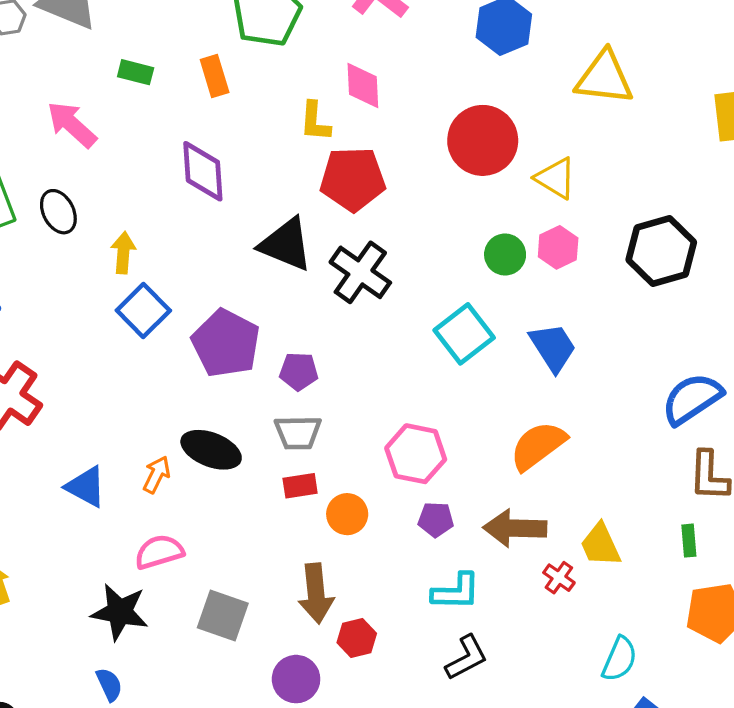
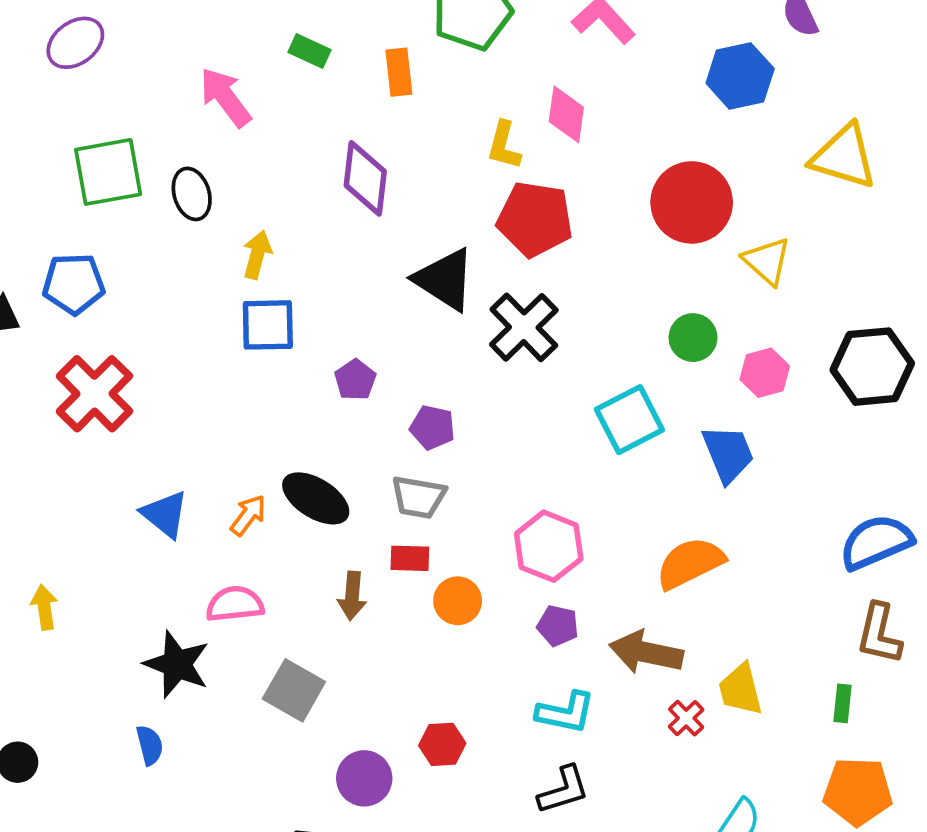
pink hexagon: (558, 247) -> (765, 373), moved
blue square: (143, 310) -> (268, 325), turned 33
purple pentagon: (226, 343) -> (355, 380), size x0.5
brown arrow: (316, 593) -> (352, 596), moved, size x0.7

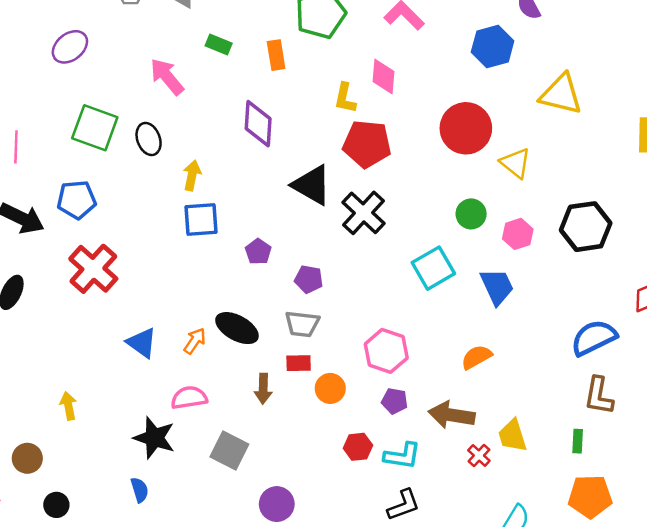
green square: (108, 172) -> (95, 128), turned 33
orange semicircle: (690, 563) -> (476, 357), size x0.7
red hexagon: (442, 744) -> (358, 447), moved

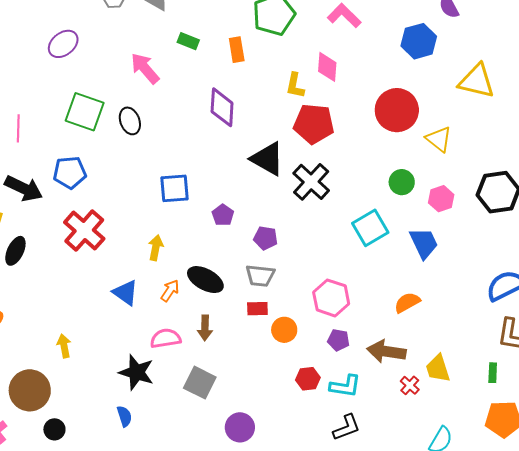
yellow arrow: (192, 175) -> (156, 248), moved
brown arrow: (263, 389) -> (205, 328), moved
brown circle: (27, 458) -> (30, 390), size x1.6

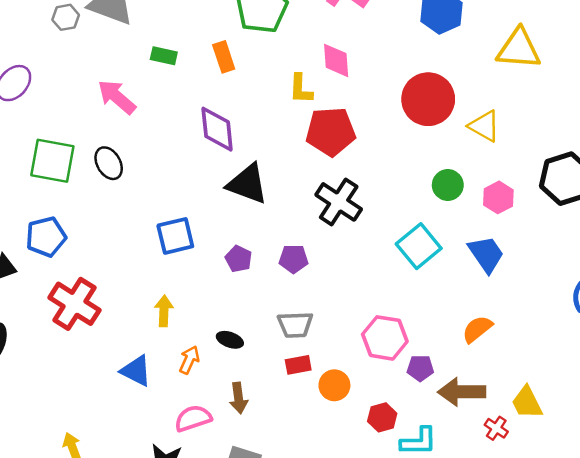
black triangle: (267, 159) -> (248, 184), moved
purple pentagon: (265, 238) -> (294, 259), moved
black ellipse: (205, 280) -> (230, 340), size x0.6
purple pentagon: (338, 340) -> (420, 368), moved
red hexagon: (308, 379) -> (382, 417), moved

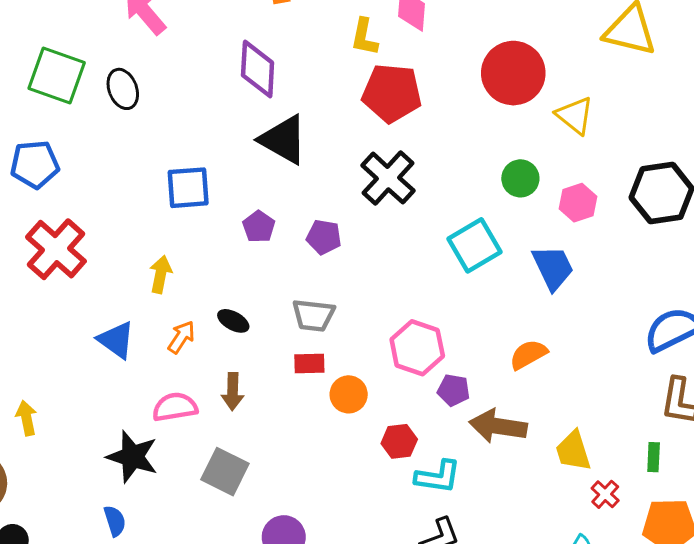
red cross: (496, 428) -> (605, 494), moved

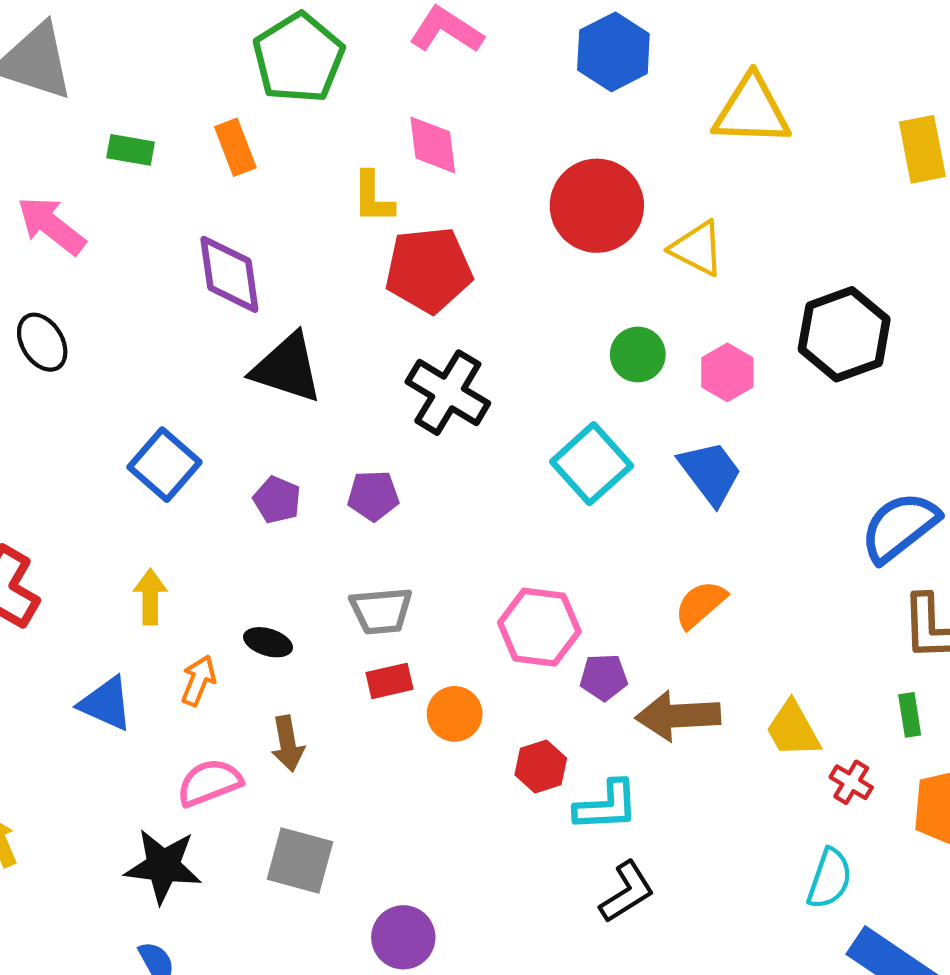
blue square: (188, 188) -> (164, 465), turned -33

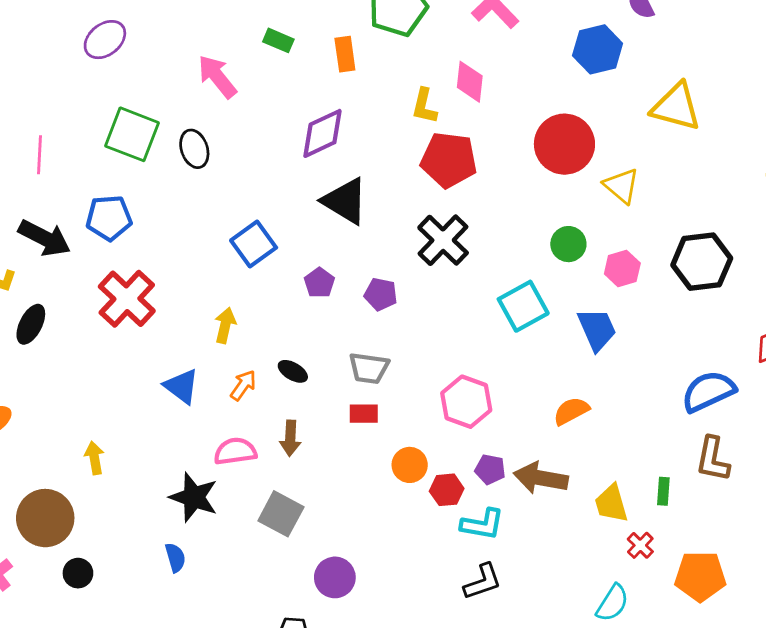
purple diamond: (229, 274) -> (322, 133), turned 60
purple pentagon: (604, 677) -> (490, 469), moved
orange circle: (455, 714) -> (410, 465), moved
green rectangle: (910, 715) -> (663, 491), moved

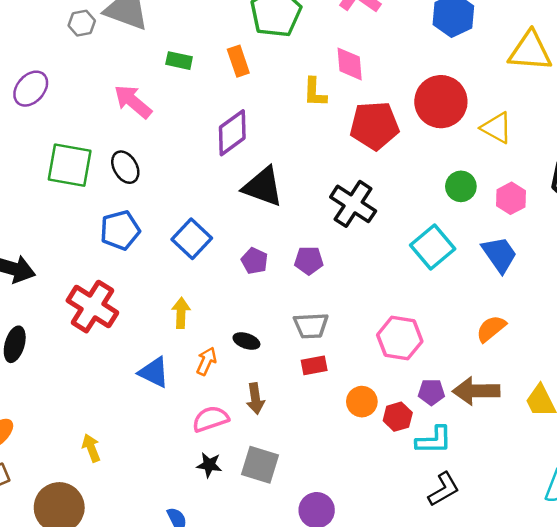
red pentagon: (449, 160) -> (374, 126), moved
blue pentagon: (109, 218) -> (120, 230), moved
black star: (194, 497) -> (209, 465), moved, size x0.6

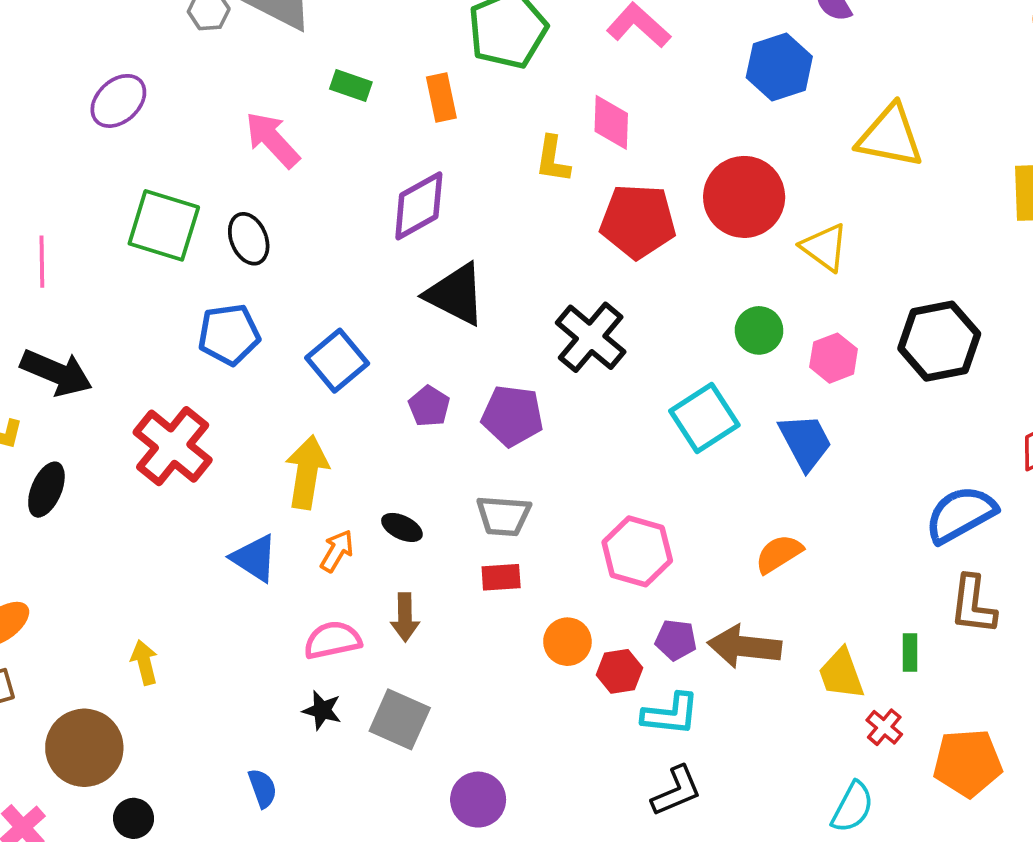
purple pentagon: (309, 261) -> (512, 416), size x1.4
yellow arrow: (181, 313) -> (307, 472), size x1.5

